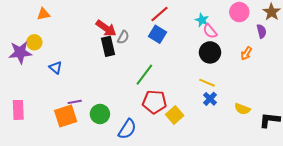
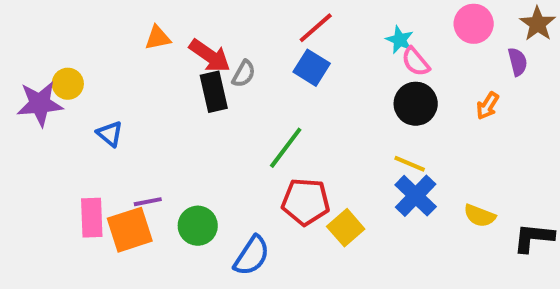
orange triangle: (43, 14) -> (158, 38), moved
blue cross: (210, 99) -> (416, 196), size x1.5
pink rectangle: (18, 110) -> (92, 218), moved

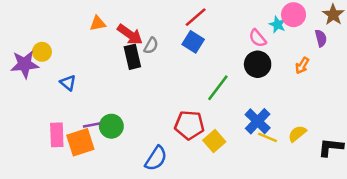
cyan star: (400, 40) -> (277, 25), moved
green line: (286, 148) -> (218, 88), moved
yellow line: (410, 164) -> (268, 137), moved
yellow semicircle: (480, 216) -> (297, 134), turned 120
green circle: (198, 226) -> (111, 126), moved

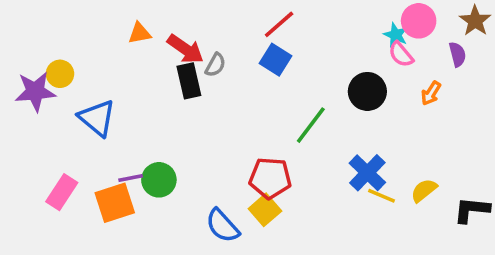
pink semicircle: (258, 38) -> (401, 54), moved
blue triangle: (68, 83) -> (97, 118), size x1.6
pink rectangle: (57, 135) -> (62, 192), moved, turned 35
yellow square: (214, 141) -> (265, 210), moved
blue semicircle: (156, 158) -> (223, 226), turned 105

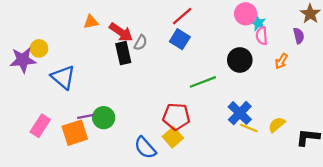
pink circle: (419, 21) -> (246, 14), moved
pink semicircle: (401, 54) -> (262, 36), turned 36
green line: (311, 125) -> (203, 82), turned 32

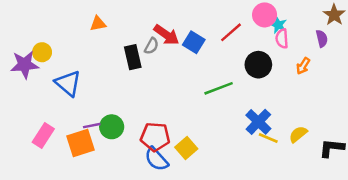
red line: (182, 16) -> (231, 32), moved
red arrow: (121, 32) -> (166, 35), moved
red pentagon: (176, 117) -> (155, 137), moved

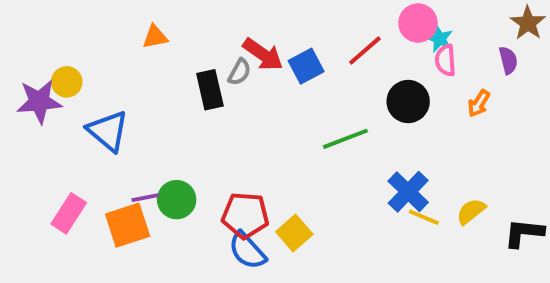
blue square: (194, 42) -> (306, 66), turned 30

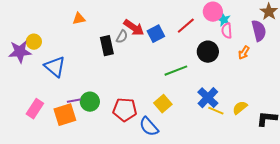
purple semicircle: (508, 60) -> (259, 31), size x1.5
yellow square: (294, 233) -> (163, 104), moved
blue semicircle: (247, 251) -> (149, 127), moved

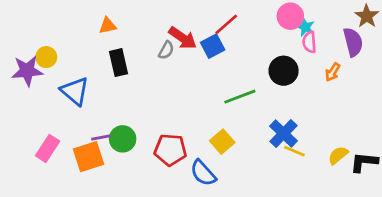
red line: (186, 26) -> (226, 24), moved
black rectangle: (107, 46) -> (119, 63), moved
yellow semicircle: (240, 108) -> (338, 155), moved

